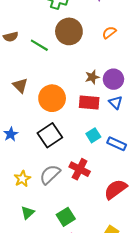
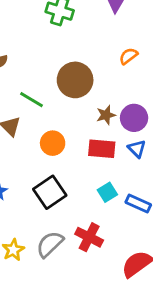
brown circle: (69, 31) -> (75, 80), moved
green line: (39, 45) -> (32, 100), moved
orange circle: (52, 98) -> (53, 143), size x0.7

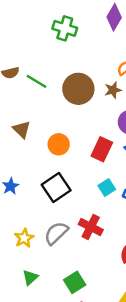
green line: (32, 100) -> (36, 81), moved
brown star: (106, 115) -> (113, 90), moved
red rectangle: (102, 149) -> (102, 149), turned -70

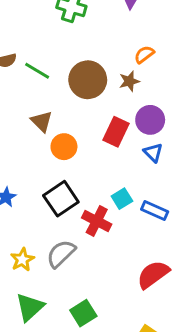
brown triangle: (22, 130) -> (42, 121), moved
red rectangle: (102, 149) -> (116, 132), moved
red cross: (91, 227) -> (97, 221), moved
green triangle: (30, 278) -> (30, 307), size x1.5

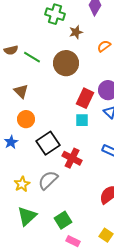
brown star: (129, 81) -> (76, 32), moved
brown triangle: (42, 121) -> (21, 91), moved
orange circle: (64, 147) -> (26, 119), moved
cyan square: (122, 199) -> (82, 120), moved, turned 32

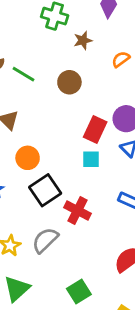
brown circle: (66, 63) -> (69, 82), size x0.7
orange circle: (26, 119) -> (28, 158), moved
green square: (63, 220) -> (79, 291), moved

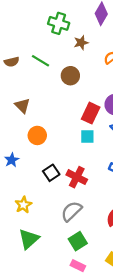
green line: (24, 74) -> (40, 61), moved
black square: (45, 190) -> (51, 173), moved, size x0.7
gray semicircle: (45, 240) -> (71, 211), moved

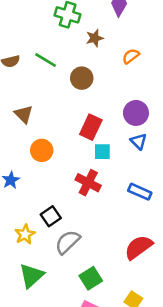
red rectangle: (91, 113) -> (91, 127), moved
black square: (51, 173) -> (51, 216), moved
red cross: (77, 177) -> (88, 183), moved
gray semicircle: (71, 211) -> (68, 242), moved

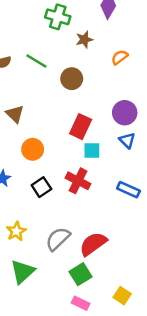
black square: (51, 216) -> (41, 187), moved
red semicircle: (139, 247) -> (93, 244), moved

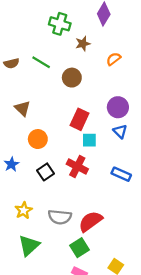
gray semicircle: (58, 239) -> (60, 217), turned -130

